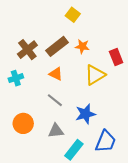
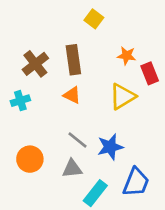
brown rectangle: (57, 46) -> (73, 60), turned -60
orange star: (82, 46) -> (127, 56), moved
gray line: (55, 100) -> (78, 140), moved

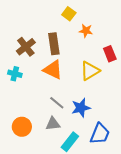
orange star: (127, 56) -> (86, 31), moved
orange triangle: (72, 95) -> (53, 70), size x1.5
cyan cross: (20, 101) -> (15, 74), turned 32
orange circle: (30, 159) -> (22, 127), moved

